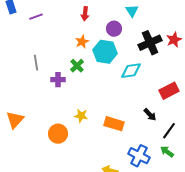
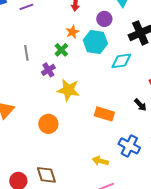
green cross: (77, 66) -> (61, 50), moved
purple cross: (58, 80) -> (48, 70), turned -32
yellow star: (81, 116) -> (68, 90), moved, size x1.6

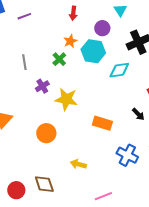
purple cross: (48, 70) -> (42, 86), moved
yellow arrow: (100, 161) -> (78, 164), moved

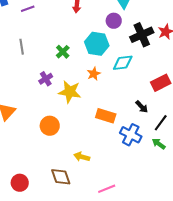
purple circle: (102, 28) -> (114, 21), moved
orange star: (70, 41) -> (94, 74), moved
gray line: (24, 62) -> (22, 47), moved
blue cross: (127, 155) -> (131, 135), moved
brown diamond: (44, 184) -> (61, 177), moved

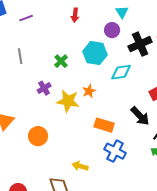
orange star: (94, 74) -> (89, 91), moved
black arrow: (142, 107) -> (140, 116), size x1.5
orange circle: (50, 126) -> (38, 136), moved
blue cross: (131, 135) -> (115, 151), moved

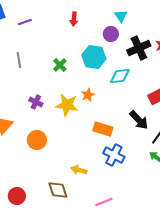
purple cross: (44, 88) -> (36, 102), moved, turned -32

